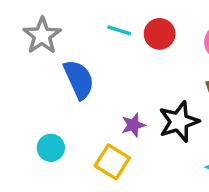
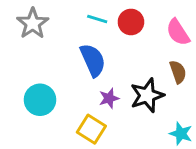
blue semicircle: (79, 79) -> (93, 60), moved
cyan circle: (51, 148) -> (40, 100), moved, size x1.4

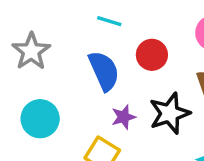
red circle: (131, 22) -> (152, 55), moved
gray star: (33, 23) -> (31, 51), moved

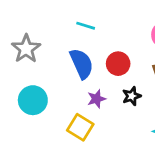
red circle: (152, 55) -> (118, 64), moved
black star: (170, 113) -> (132, 96), size x0.6

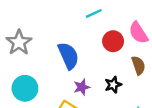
cyan line: (86, 26) -> (94, 13), moved, turned -42
red circle: (118, 64) -> (113, 41), moved

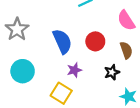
red circle: (113, 41) -> (95, 41), moved
black star: (113, 85) -> (112, 72), moved

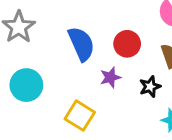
purple star: (74, 70) -> (110, 77), moved

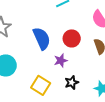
black star: (150, 87) -> (72, 82), moved

